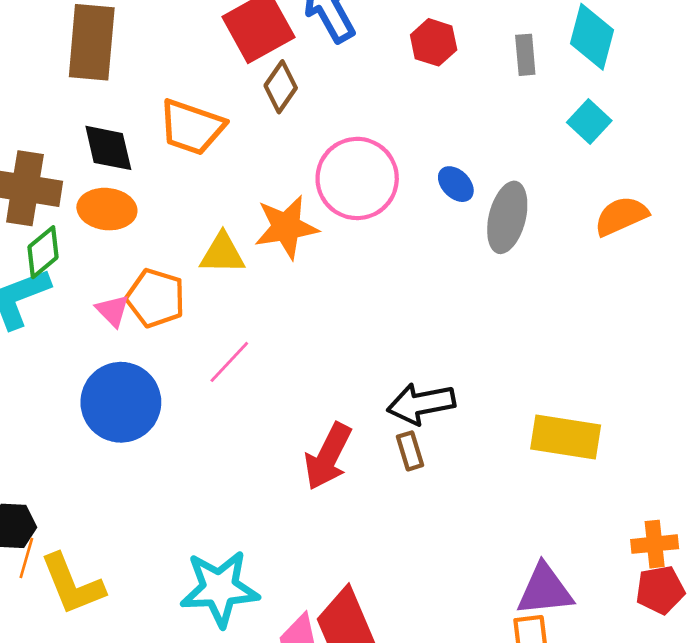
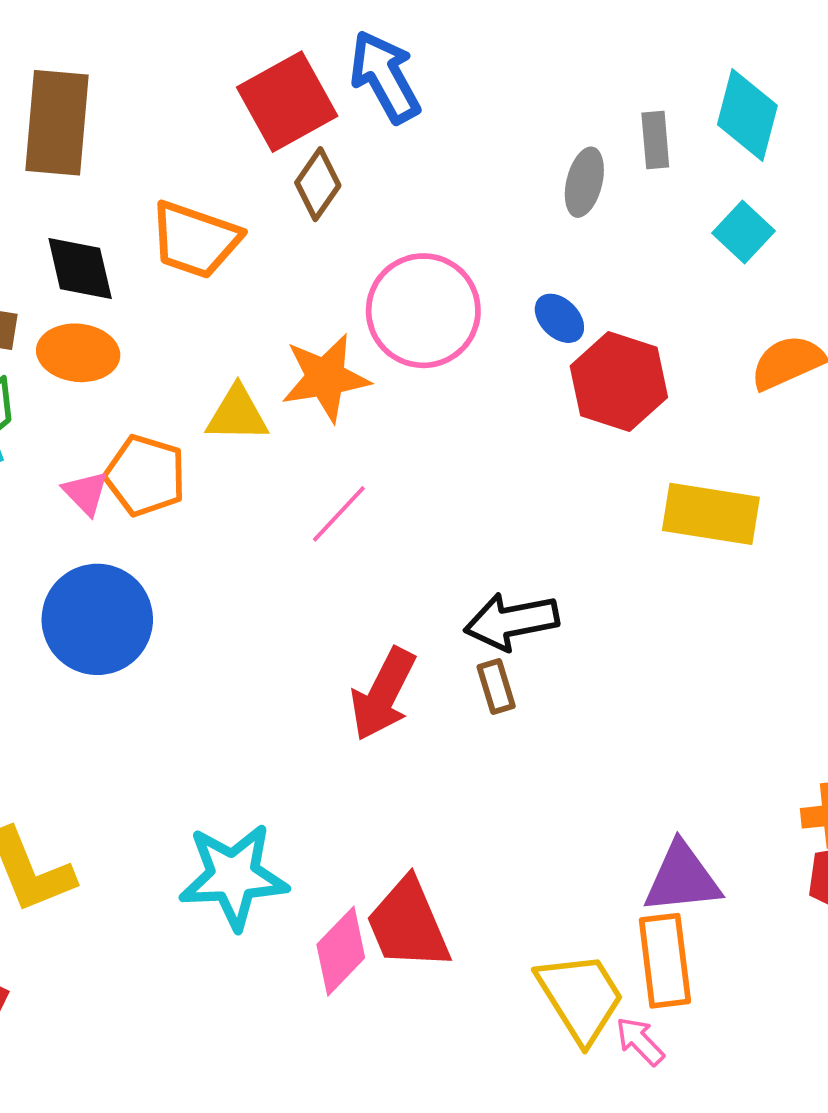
red hexagon: (434, 42) -> (619, 382), moved, size x1.5
gray ellipse: (507, 217) -> (584, 182), moved, size x0.7
pink line: (229, 362) -> (339, 514), moved
yellow rectangle: (566, 437) -> (711, 514), moved

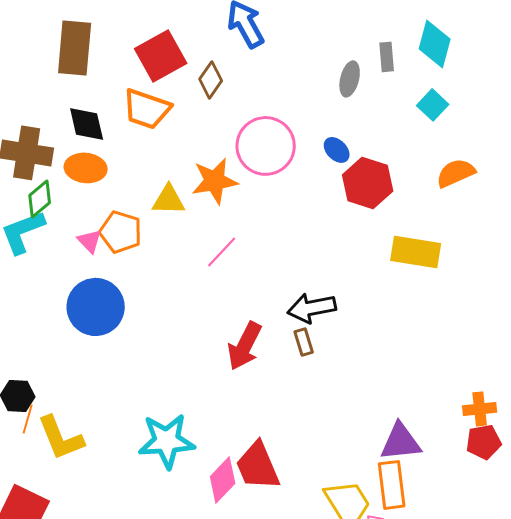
red square: (287, 102) -> (161, 56), moved

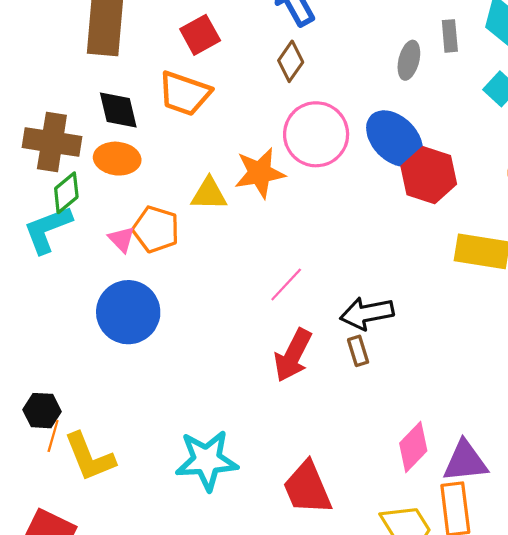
red square: (161, 56) -> (200, 35), size x0.7
brown diamond: (211, 80) -> (291, 61), moved
blue ellipse: (337, 150) -> (395, 139), size x2.0
pink line: (222, 252) -> (286, 285), moved
pink diamond: (223, 480) -> (413, 447), moved

